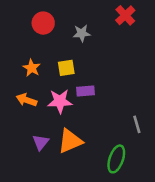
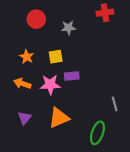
red cross: (125, 15) -> (105, 13), turned 35
purple triangle: (41, 142) -> (24, 118), moved

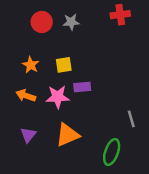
gray star: (68, 28) -> (71, 22), moved

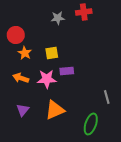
red cross: (120, 15) -> (84, 12), moved
red circle: (42, 22) -> (16, 35), moved

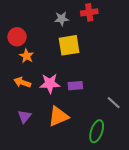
yellow square: (52, 53) -> (69, 45), moved, size x1.5
purple rectangle: (67, 71) -> (75, 86), moved
gray line: (107, 97) -> (114, 103), turned -32

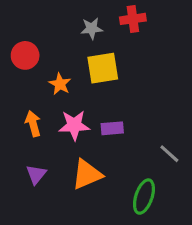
orange star: (27, 56) -> (60, 84), moved
orange arrow: (22, 82) -> (33, 124), turned 56

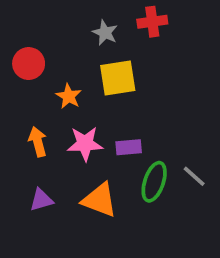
gray star: (92, 28) -> (105, 33), turned 30
purple triangle: (36, 174) -> (41, 200), turned 35
orange triangle: (87, 174) -> (100, 200), turned 44
green ellipse: (144, 197) -> (154, 182), moved

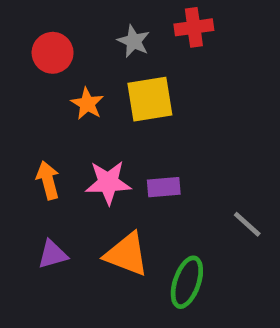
red circle: (29, 64) -> (53, 53), moved
orange star: (69, 96) -> (87, 104), moved
green ellipse: (154, 182) -> (187, 282), moved

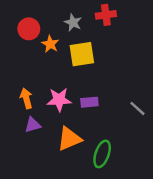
orange star: (87, 104) -> (50, 44), moved
gray line: (247, 224) -> (137, 108), moved
purple triangle: (53, 254) -> (33, 125), moved
orange triangle: (127, 254) -> (69, 139), turned -44

